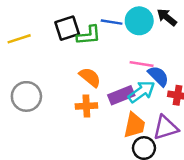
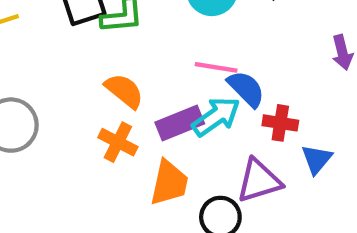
orange cross: (86, 106) -> (118, 142), turned 30
orange trapezoid: (134, 125) -> (169, 183), moved

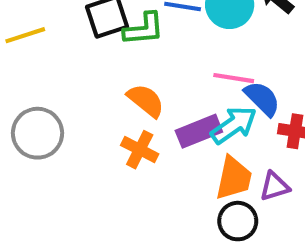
purple triangle: (259, 181) -> (275, 186), size x0.7
orange trapezoid: (169, 183) -> (234, 178), moved

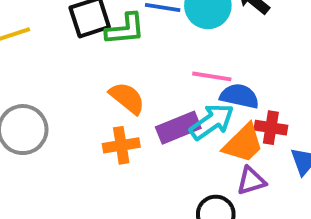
blue semicircle: (262, 98) -> (239, 96), turned -33
orange cross: (140, 150) -> (121, 145), turned -36
orange trapezoid: (234, 178) -> (243, 143), moved, turned 33

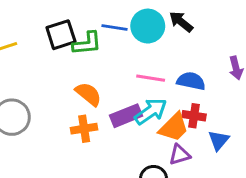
blue semicircle: (239, 96) -> (191, 81), moved

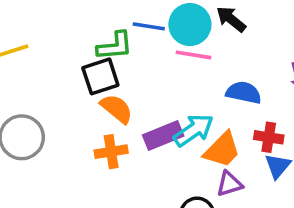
black square: (61, 35) -> (100, 76), moved
pink line: (151, 78) -> (194, 55), moved
red cross: (194, 116) -> (269, 137), moved

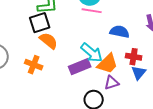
cyan arrow: (194, 130) -> (92, 53), turned 75
purple rectangle: (163, 135) -> (80, 67), moved
orange cross: (111, 152) -> (34, 65), moved, turned 30

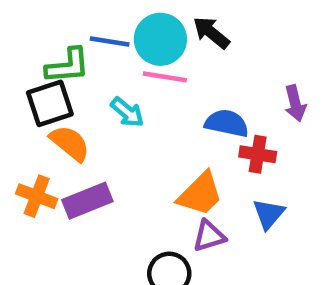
cyan arrow: (92, 53) -> (127, 112), moved, size x0.7
red cross: (134, 57) -> (258, 154), moved
purple rectangle: (80, 67) -> (87, 201), moved

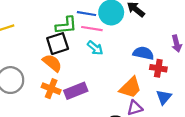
pink line: (165, 77) -> (92, 29), moved
orange semicircle: (70, 143) -> (52, 63), moved

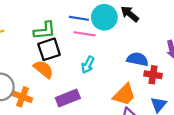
green L-shape: (66, 25) -> (45, 31), moved
cyan arrow: (95, 48) -> (88, 65), moved, turned 77
orange cross: (51, 89) -> (22, 97), moved

